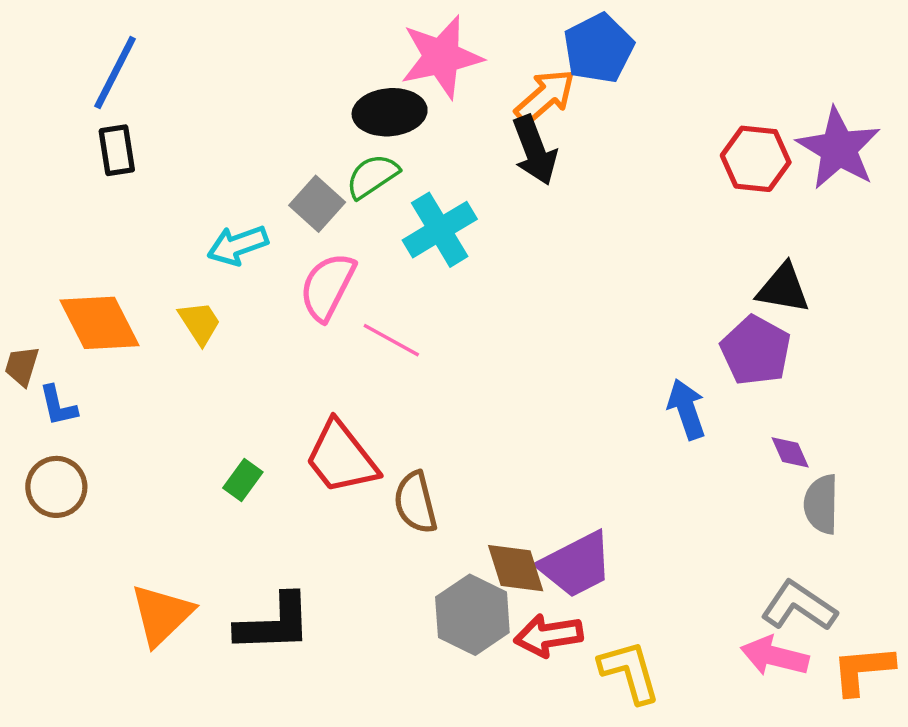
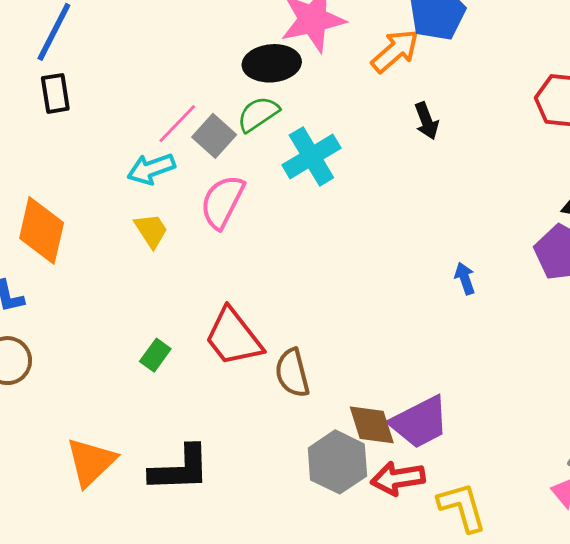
black arrow: (535, 150) -> (427, 121), moved, size x0.7
orange diamond: (100, 323) -> (42, 230), turned 40
yellow trapezoid: (200, 323) -> (151, 230), moved
pink line: (391, 340) -> (177, 124), moved, turned -75
blue arrow: (687, 409) -> (465, 278), moved, size x0.7

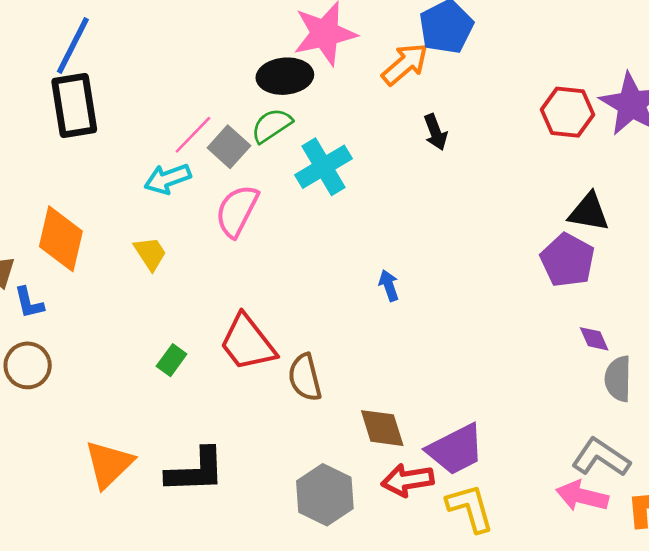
black rectangle: (55, 93) -> (74, 105), size x1.6
yellow trapezoid: (151, 230) -> (150, 253), moved
blue arrow: (465, 278) -> (389, 285), moved
purple trapezoid: (420, 422) -> (456, 449), moved
gray hexagon: (337, 462) -> (325, 495), moved

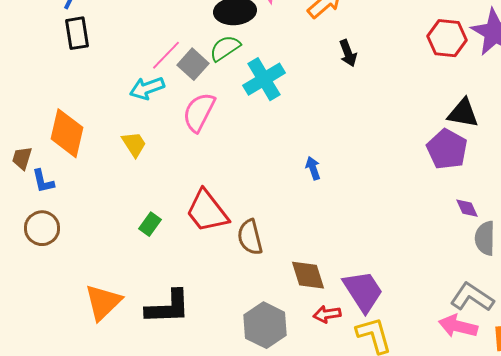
black rectangle: (74, 105) -> (77, 33), size x0.7
purple trapezoid: (456, 449) -> (363, 291), turned -96
red arrow: (408, 480) -> (327, 314), size x0.7

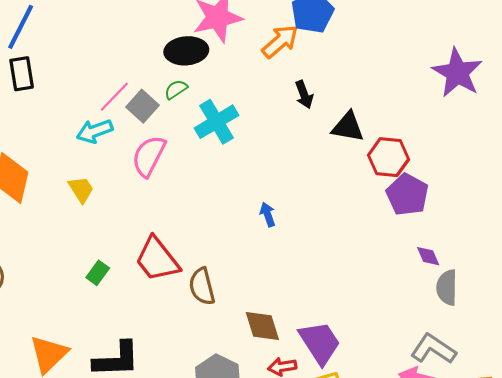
red hexagon: (447, 38) -> (389, 157), moved
green semicircle: (225, 48) -> (176, 89), size x0.7
black triangle: (463, 113) -> (348, 127), moved

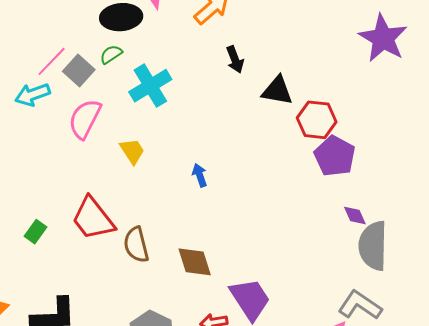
yellow trapezoid: (81, 189) -> (132, 151), moved
gray semicircle: (447, 287) -> (373, 246), size x1.4
brown diamond: (262, 326) -> (195, 262), moved

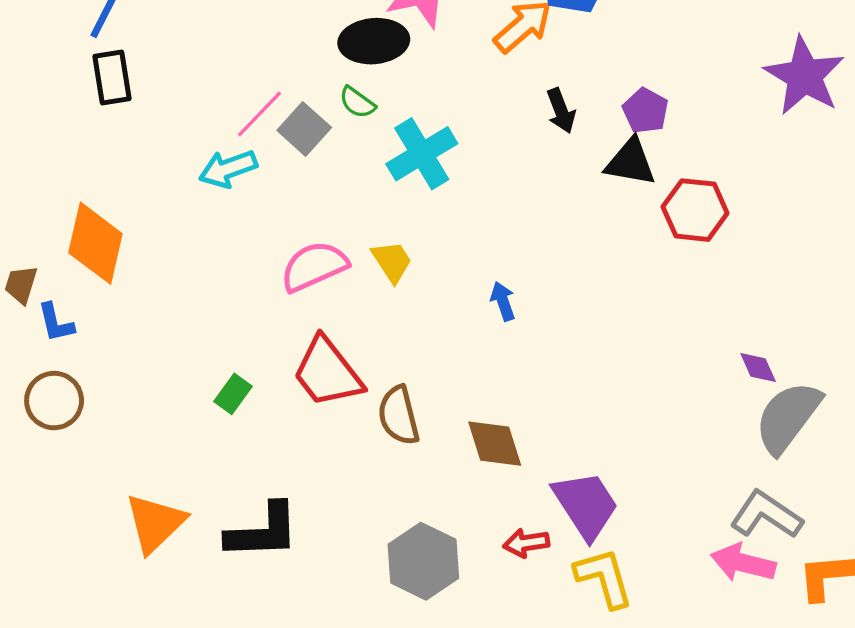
green semicircle: (111, 54) -> (357, 102), turned -110
pink semicircle: (85, 119) -> (314, 266), moved, turned 39
purple pentagon: (335, 156) -> (645, 111), moved, size x0.7
gray semicircle: (373, 246) -> (788, 417), turned 36

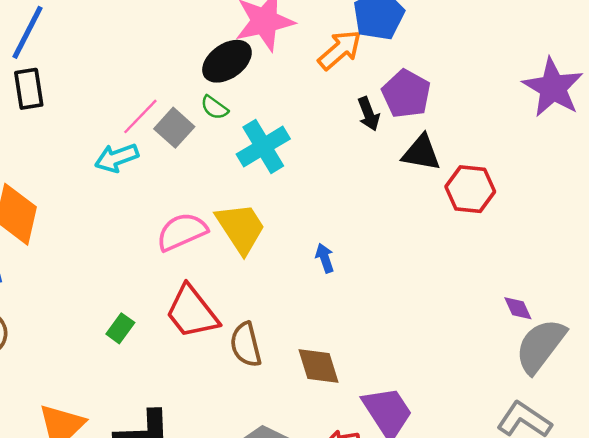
black ellipse: (374, 41) -> (227, 61), turned -30
purple pentagon: (645, 111) -> (406, 94), moved, size x1.4
yellow trapezoid: (392, 261) -> (241, 228), size x1.6

